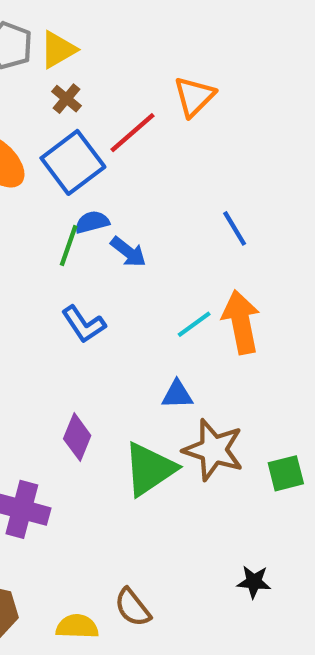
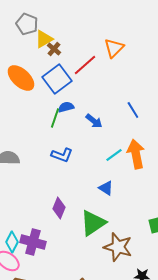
yellow triangle: (58, 50) -> (44, 39), moved
blue arrow: (128, 252) -> (94, 121), moved
blue L-shape: (84, 324) -> (62, 155), turned -35
blue triangle: (177, 395) -> (106, 188), turned 35
brown star: (213, 450) -> (118, 247), moved

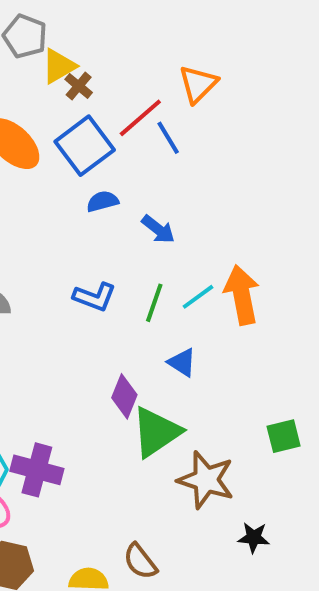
blue line: (133, 110) -> (168, 138), moved
green line: (55, 118) -> (154, 303), moved
purple diamond: (59, 208) -> (124, 396), moved

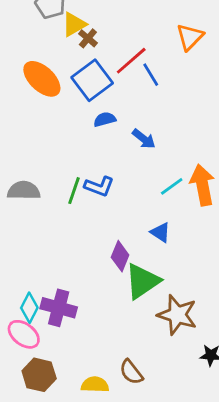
orange triangle: (198, 84) -> (190, 37), moved
green line: (154, 303) -> (74, 191), moved

